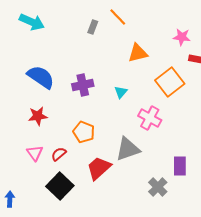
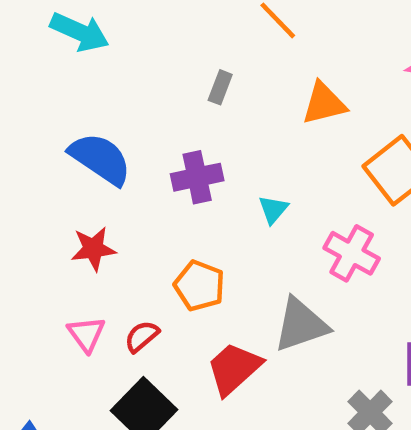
gray rectangle: (93, 27) -> (220, 87), moved
cyan triangle: (121, 92) -> (273, 210), moved

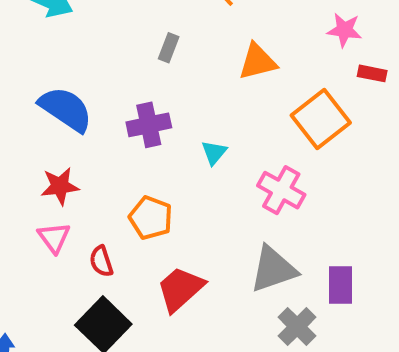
gray triangle: (301, 325) -> (273, 269), moved
pink triangle: (86, 334) -> (54, 238), moved
red semicircle: (142, 336) -> (101, 261), turned -68

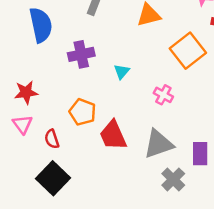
blue semicircle: (66, 109) -> (41, 25), moved, turned 44
pink cross: (281, 190) -> (163, 95), size x0.7
red trapezoid: (180, 289) -> (113, 135), moved, turned -72

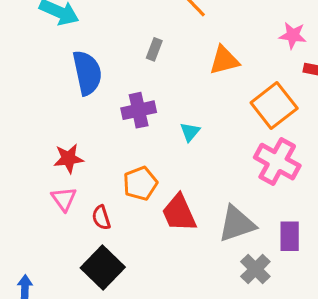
pink cross: (163, 95) -> (277, 162), moved, size x1.8
orange pentagon: (82, 112) -> (140, 183), turned 30

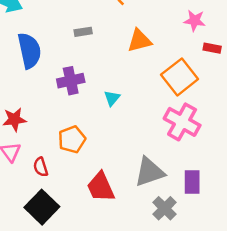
gray rectangle: (154, 49) -> (83, 32), turned 60
red trapezoid: (179, 213) -> (101, 187), moved

